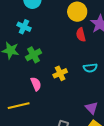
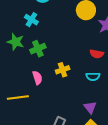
red semicircle: (81, 35) -> (97, 54), moved, turned -72
cyan semicircle: (90, 68) -> (93, 77), moved

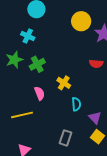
green star: (16, 42) -> (14, 60), turned -30
yellow cross: (63, 70) -> (64, 83), turned -32
cyan semicircle: (93, 77) -> (76, 104), moved, turned -88

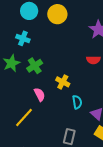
yellow circle: (81, 21) -> (57, 14), moved
yellow line: (22, 115) -> (24, 118), turned -30

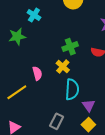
green cross: (35, 66) -> (70, 47), moved
cyan semicircle: (77, 102) -> (72, 89), size x1.5

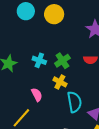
cyan cross: (34, 15) -> (39, 60), moved

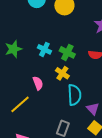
green cross: (62, 61) -> (67, 52), turned -35

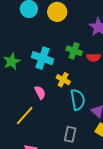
cyan cross: (44, 49) -> (43, 58), size x1.5
green cross: (67, 52) -> (74, 51), moved

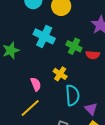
cyan cross: (43, 58) -> (44, 36), moved
yellow line: (25, 116) -> (30, 108), moved

